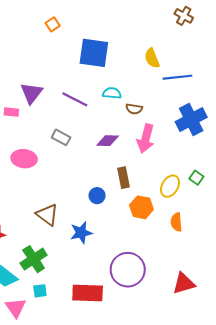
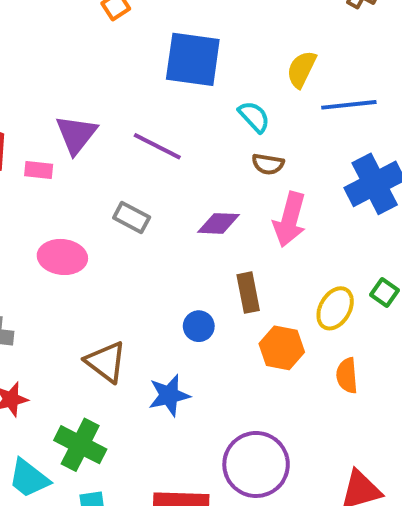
yellow semicircle: (152, 58) -> (302, 69), turned 48
cyan semicircle: (112, 93) -> (254, 117), moved, turned 42
green cross: (34, 259) -> (80, 445), turned -30

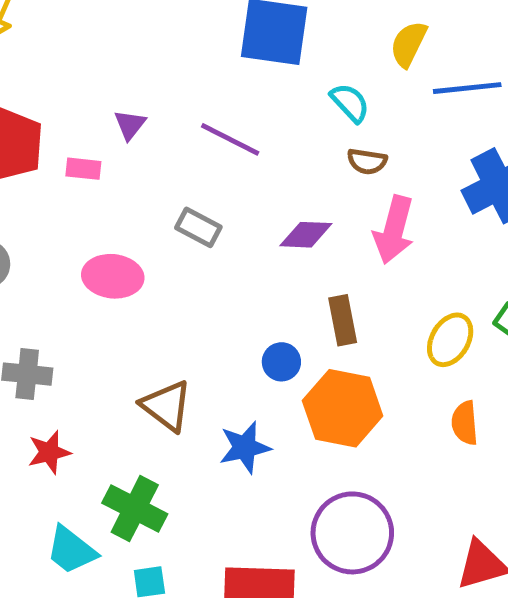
purple triangle: (76, 134) -> (130, 125), size x0.6
orange hexagon: (282, 348) -> (343, 408), moved, size x1.4

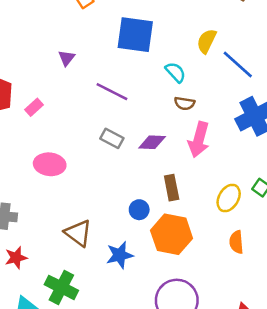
blue line: (467, 88) -> (238, 64), turned 48
purple triangle: (130, 125) -> (67, 58), moved
pink rectangle: (83, 169) -> (34, 107), turned -48
gray rectangle: (198, 227) -> (112, 138), moved

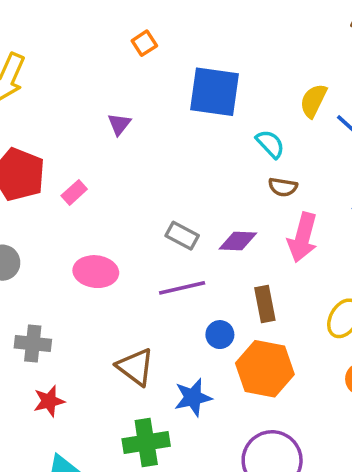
purple line: (112, 92) -> (182, 288), moved, turned -40
green cross: (61, 287) -> (146, 442), moved, turned -36

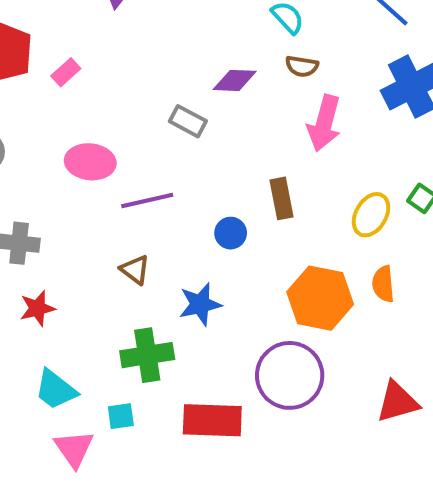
purple diamond: (238, 241) -> (235, 80), moved
purple line: (182, 288) -> (147, 200), moved
brown triangle: (135, 367) -> (135, 270), size x0.7
orange hexagon: (265, 369) -> (320, 298), moved

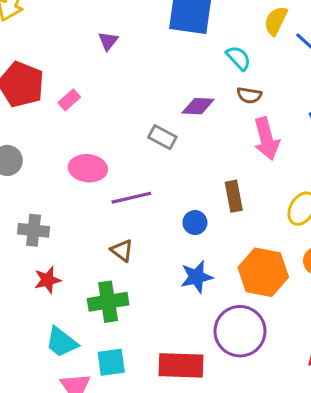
pink arrow: (324, 123) -> (266, 139), turned -30
blue star: (200, 304) -> (197, 277), moved
green cross: (147, 355) -> (108, 302), moved
cyan square: (121, 416) -> (111, 362), size x1.4

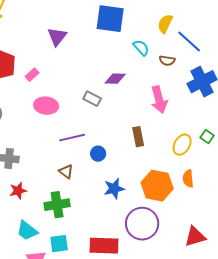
purple triangle: (108, 41) -> (57, 37), size x1.5
brown semicircle: (249, 95) -> (167, 61), moved
pink ellipse: (88, 168) -> (46, 106), moved
blue circle: (195, 223) -> (98, 154), moved

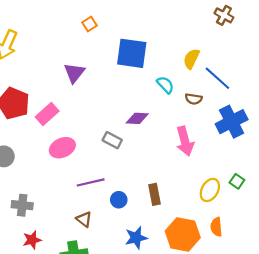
pink rectangle: (32, 75) -> (47, 114), size x1.5
pink ellipse: (46, 106) -> (62, 148), turned -30
brown rectangle: (138, 137) -> (155, 194), moved

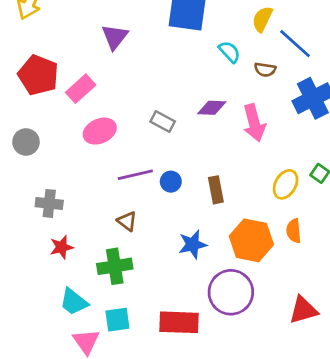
purple diamond: (137, 118) -> (212, 108), moved
blue circle: (119, 200) -> (171, 182), moved

